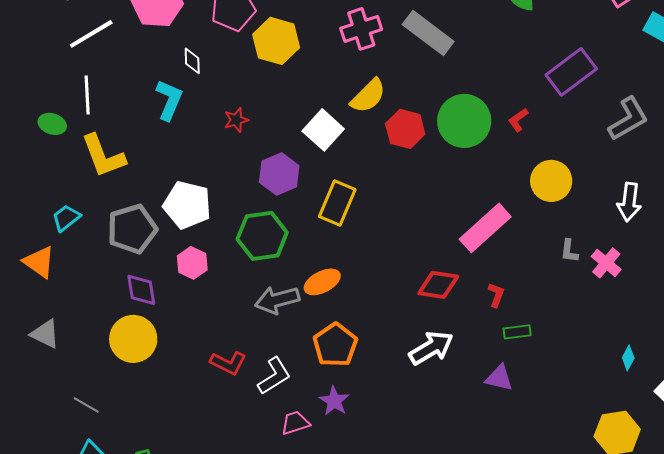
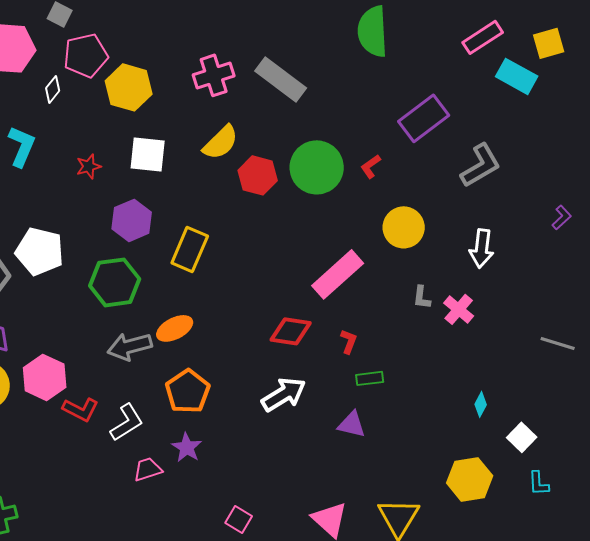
white diamond: (192, 61) -> (53, 89), moved, turned 40
white square: (323, 130) -> (148, 154), moved, turned -36
pink hexagon: (192, 263) -> (45, 377), moved, size x1.4

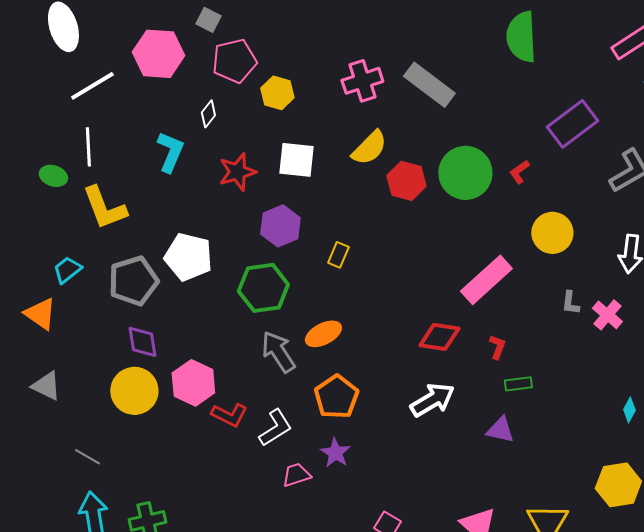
yellow hexagon: (129, 87) -> (277, 93), size x0.7
white diamond: (53, 89) -> (208, 114), moved
red star: (89, 166) -> (237, 172), size x1.5
yellow rectangle: (190, 249) -> (338, 255), size x0.6
gray arrow: (130, 346) -> (278, 352), turned 72

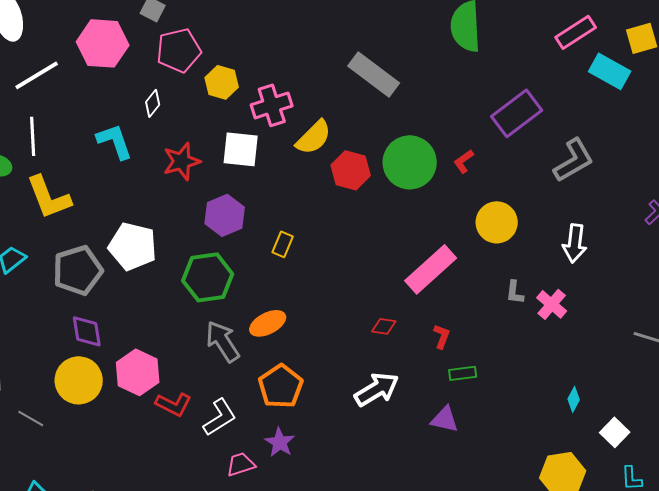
pink cross: (362, 81) -> (272, 105), moved
cyan L-shape: (170, 152) -> (115, 141), turned -42
red diamond: (439, 337) -> (384, 326), size x0.6
gray line: (87, 457) -> (31, 418), moved

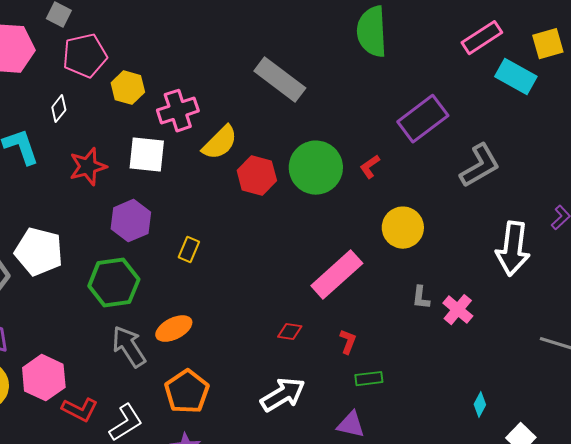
white arrow: (575, 243) -> (513, 249), moved, size x1.4

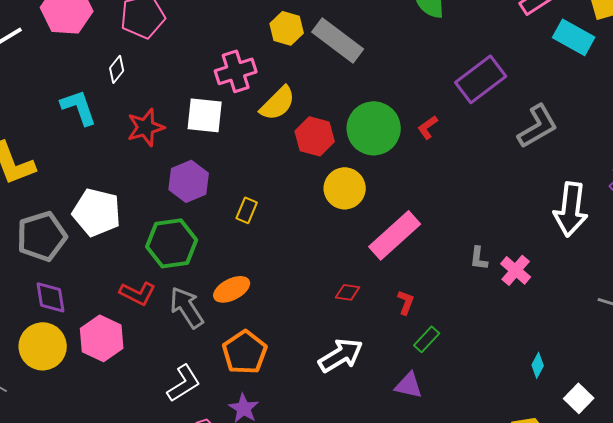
yellow hexagon: (128, 88) -> (287, 28), moved
yellow circle: (403, 228) -> (345, 188), moved
green rectangle: (369, 379) -> (427, 339), turned -40
red L-shape: (80, 410) -> (138, 293), moved

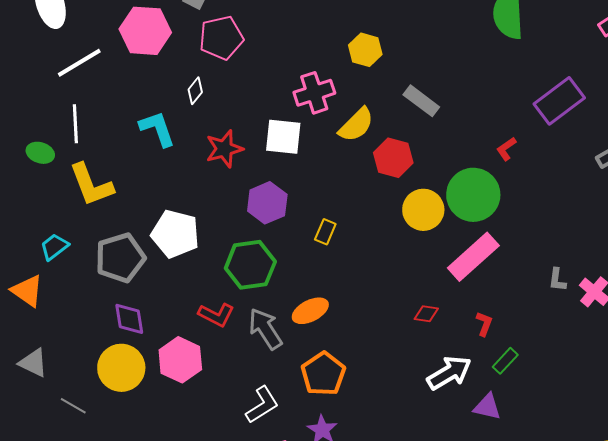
gray rectangle: (338, 40) -> (421, 101), moved, size x0.7
green circle: (374, 128) -> (473, 195), moved
white arrow: (341, 355) -> (449, 373), moved

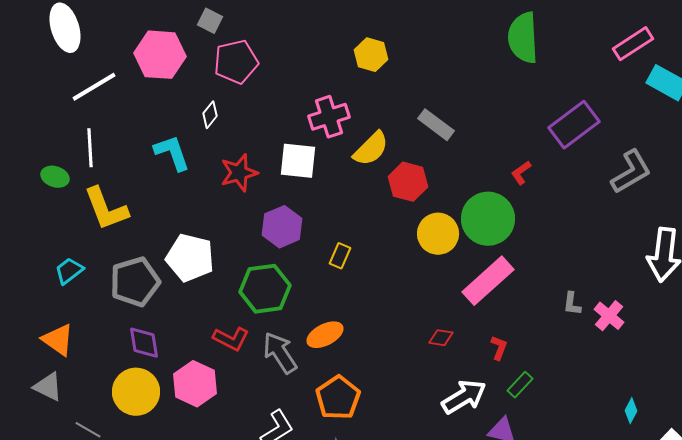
yellow hexagon: (365, 50) -> (371, 55), moved
orange triangle: (27, 291) -> (58, 340), moved

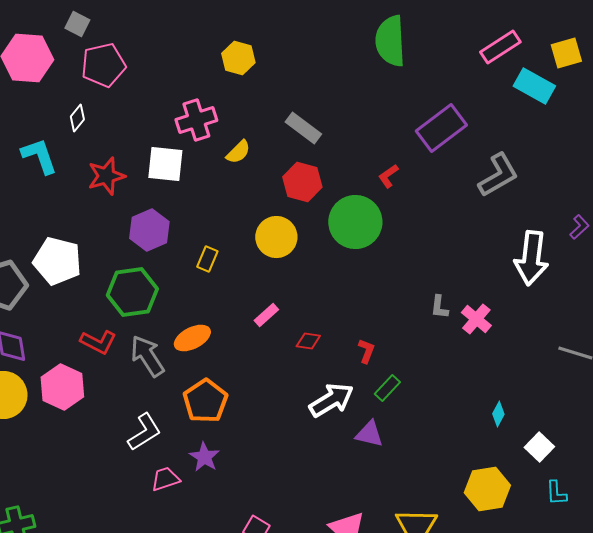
yellow semicircle: (371, 149) -> (238, 152), size x0.7
red hexagon: (408, 182) -> (302, 182), moved
yellow circle: (438, 234) -> (276, 237), moved
pink rectangle: (488, 281) -> (266, 315), moved, size x0.5

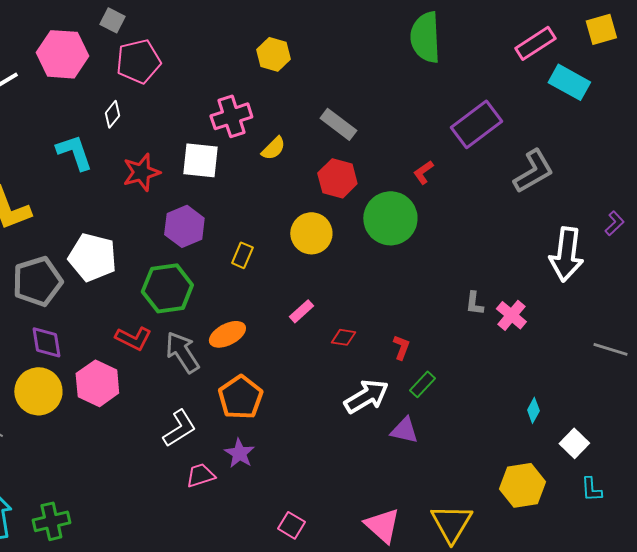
yellow square: (566, 53) -> (601, 29), moved

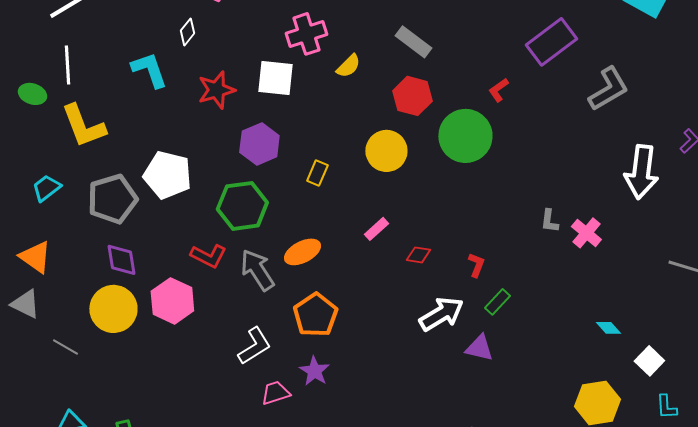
cyan diamond: (533, 410) -> (608, 328), turned -70

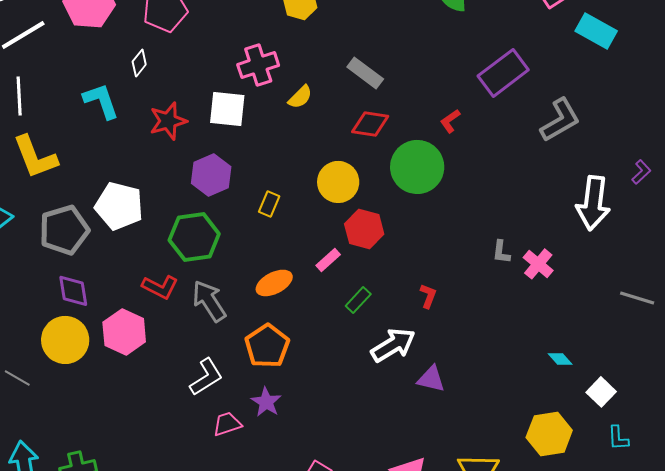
red hexagon: (412, 96) -> (364, 229), moved
orange ellipse: (302, 252) -> (274, 283), moved
red diamond: (418, 255) -> (370, 124), moved, size x1.5
green rectangle: (497, 302) -> (358, 300), moved

